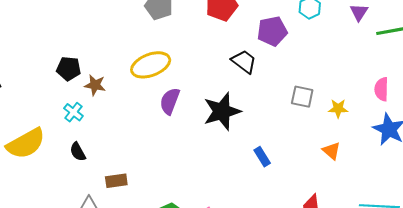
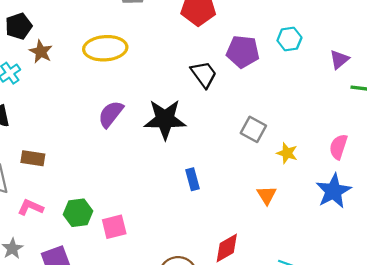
black pentagon: (69, 69) -> (19, 26), turned 30
purple semicircle: (170, 101) -> (111, 114), moved

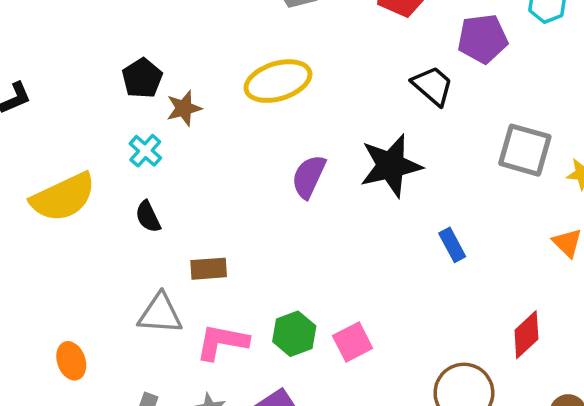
brown star: (41, 52) -> (184, 108), turned -30
gray square: (253, 129) -> (525, 150), size x1.4
pink L-shape: (30, 207) -> (222, 342), size x1.4

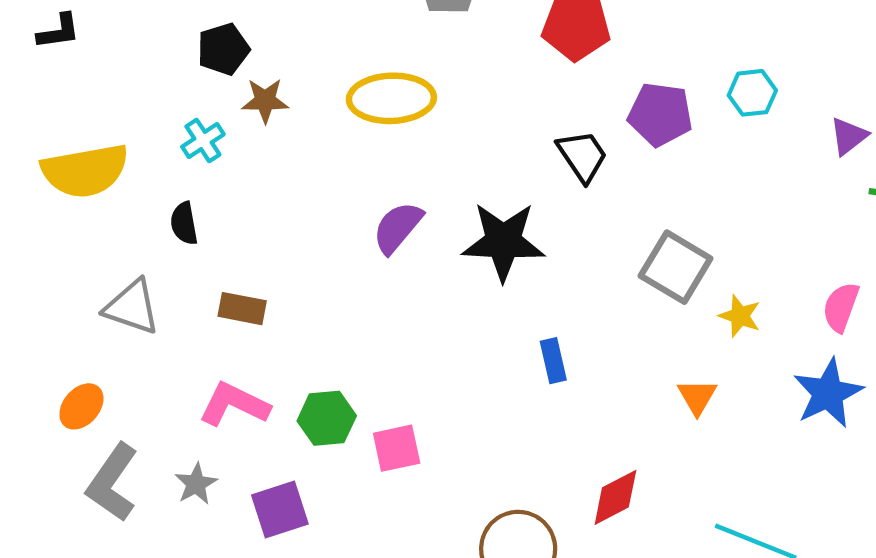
gray triangle: (160, 314) -> (132, 307), moved
orange ellipse: (71, 361) -> (81, 406), moved, turned 45

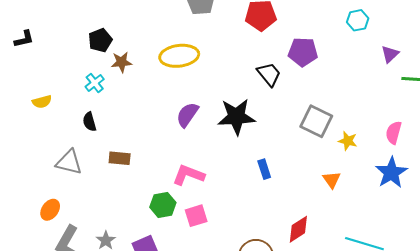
cyan hexagon: (752, 93) -> (358, 20), moved
yellow semicircle: (85, 171) -> (42, 102), size x0.5
pink L-shape: (234, 404) -> (188, 175), moved

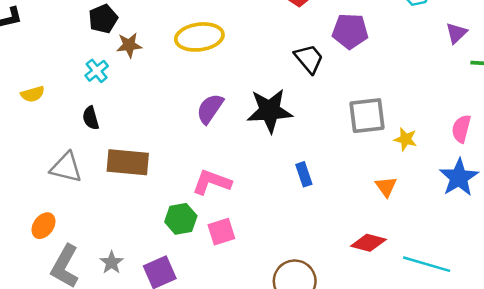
gray square: (316, 121) -> (367, 116), turned -32
brown rectangle: (120, 158) -> (128, 162), size x1.6
red diamond: (298, 229) -> (368, 243), moved, turned 48

